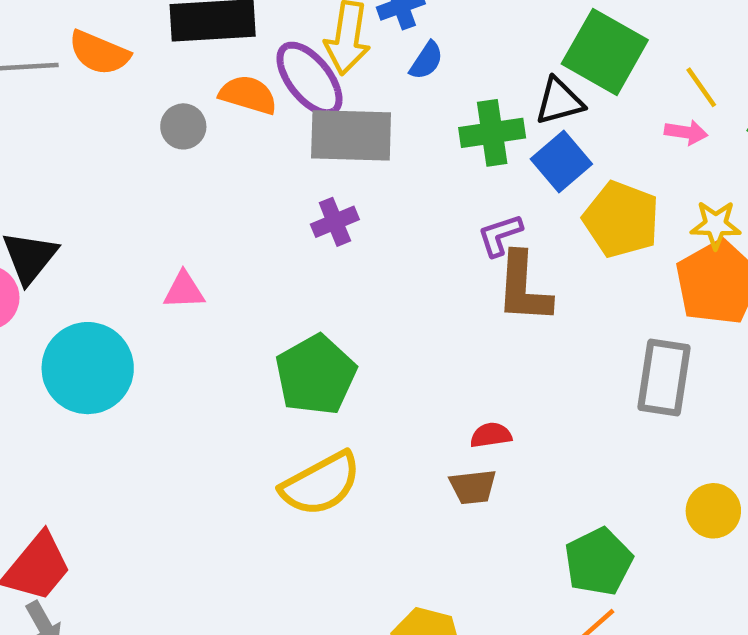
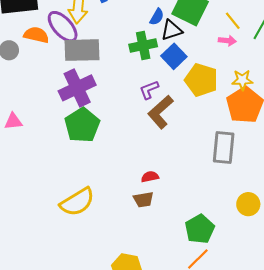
blue semicircle: (426, 61) -> (157, 17), moved
purple cross: (335, 222) -> (77, 88), size x1.8
brown L-shape: (524, 288) -> (161, 112), turned 48
green pentagon: (316, 375) -> (82, 125), moved

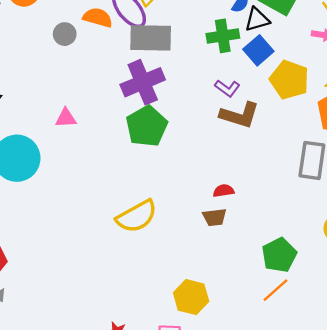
purple L-shape: (149, 90) -> (227, 88), turned -125
brown L-shape: (161, 112) -> (240, 115), turned -124

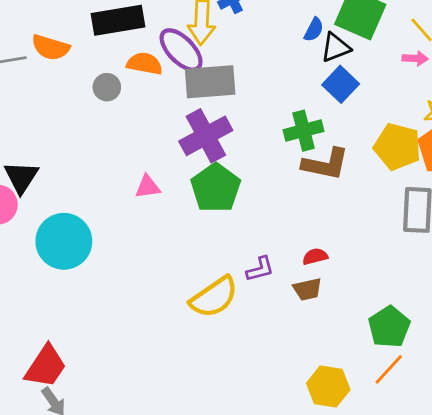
green cross: (223, 36) -> (303, 131), moved
yellow pentagon: (289, 80) -> (397, 147), moved
purple L-shape: (227, 88) -> (260, 269), moved, turned -45
pink triangle: (66, 118) -> (148, 187), moved
yellow hexagon: (191, 297) -> (328, 386), moved

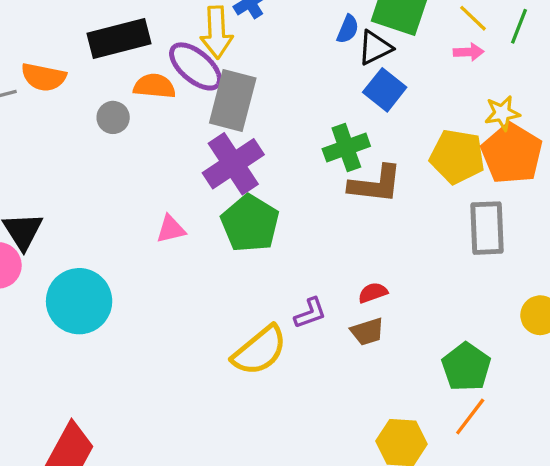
gray rectangle: (210, 82) -> (233, 100), turned -66

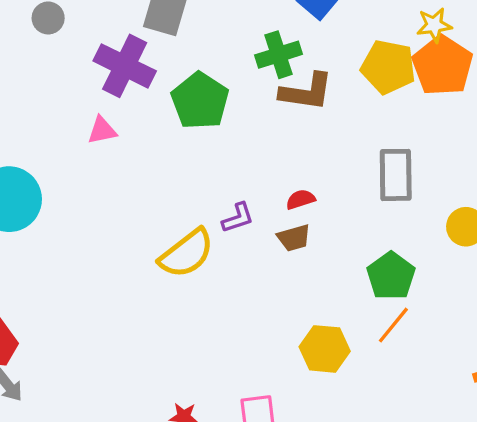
purple cross: (233, 164) -> (125, 66), moved, turned -32
green pentagon: (250, 223) -> (200, 101), moved
gray rectangle: (487, 228) -> (396, 175), moved

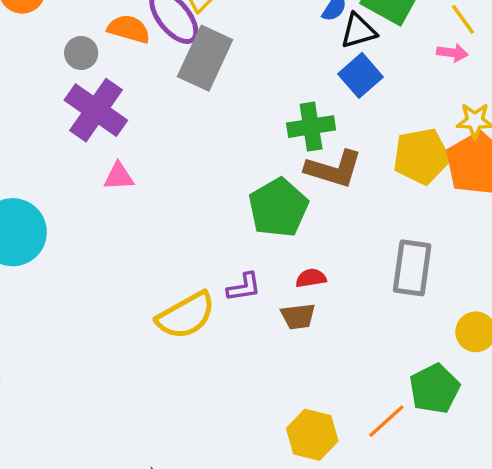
purple cross: (125, 66) -> (96, 110), moved
yellow pentagon: (388, 67) -> (421, 156), turned -30
green pentagon: (200, 101) -> (278, 208), moved
green pentagon: (391, 276) -> (434, 389), moved

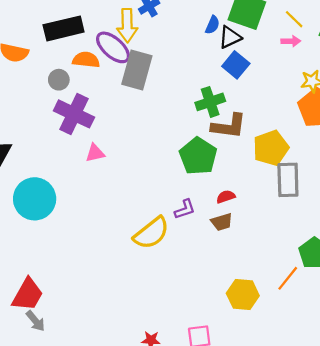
yellow pentagon: (421, 156) -> (271, 148), moved

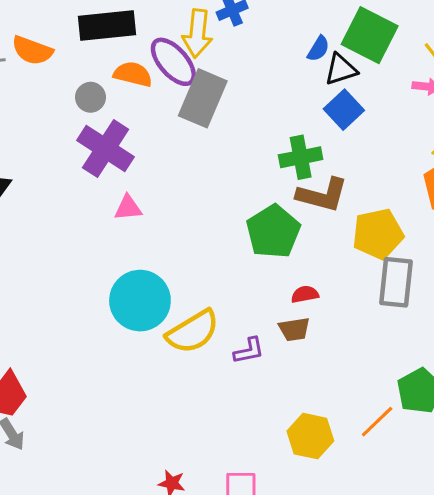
cyan circle: (35, 199) -> (140, 301), moved
purple L-shape: (185, 209) -> (249, 351), moved

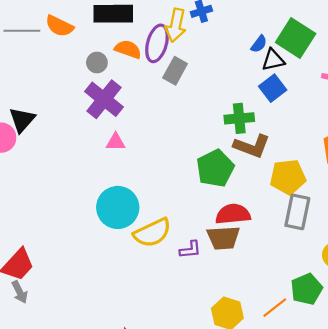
purple ellipse: (173, 62) -> (157, 43), turned 51
gray rectangle: (203, 98) -> (175, 71), size x0.7
red semicircle: (305, 294) -> (233, 214), size x1.8
brown trapezoid: (294, 329) -> (223, 238), size x1.5

